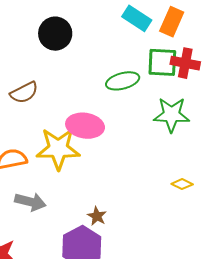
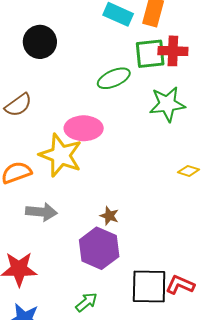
yellow star: (58, 149) -> (61, 155), turned 30

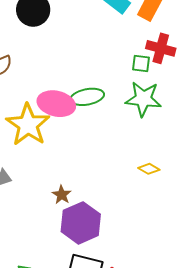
green square: (150, 54) -> (141, 63), moved, size x0.6
green ellipse: (114, 78) -> (87, 97), moved
purple hexagon: (99, 248) -> (81, 223), moved

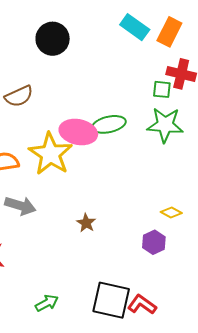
yellow diamond: (149, 169) -> (171, 213), moved
purple hexagon: (81, 223) -> (154, 242), moved, size x0.6

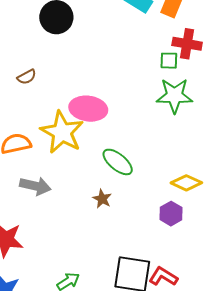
brown semicircle: (19, 96) -> (27, 77), size x0.7
green ellipse: (109, 124) -> (118, 162), moved, turned 56
yellow diamond: (171, 213) -> (186, 183), size x1.4

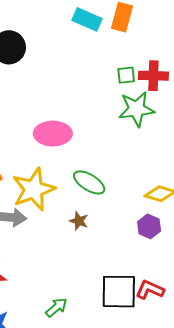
red cross: (187, 44) -> (153, 76), moved
yellow star: (62, 132) -> (34, 189), moved, turned 30

